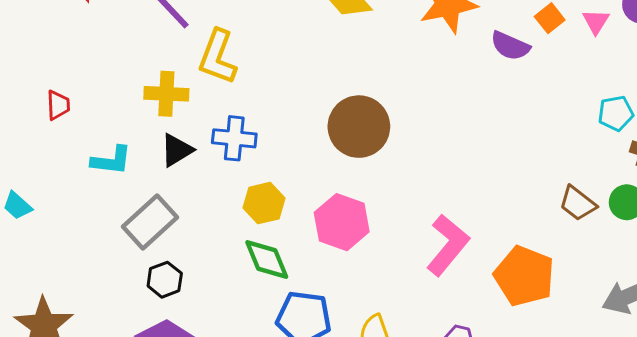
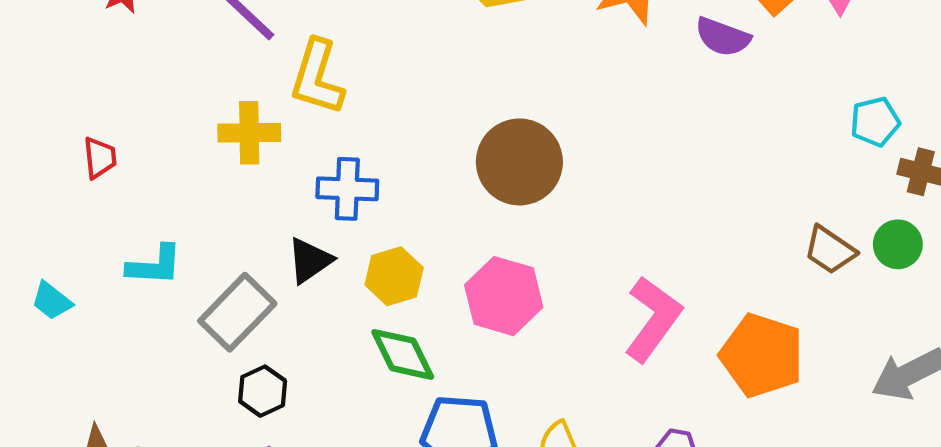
black triangle: (177, 150) -> (310, 260), moved
cyan L-shape: (111, 160) -> (154, 265), moved

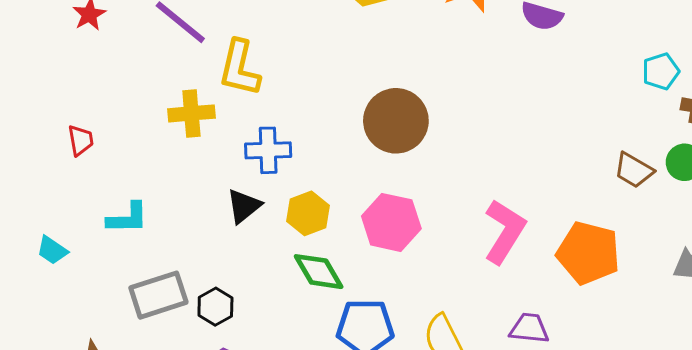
gray rectangle: (237, 312) -> (158, 295), moved, turned 32

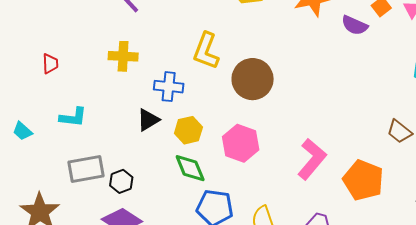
yellow L-shape: (240, 68) -> (206, 51), moved

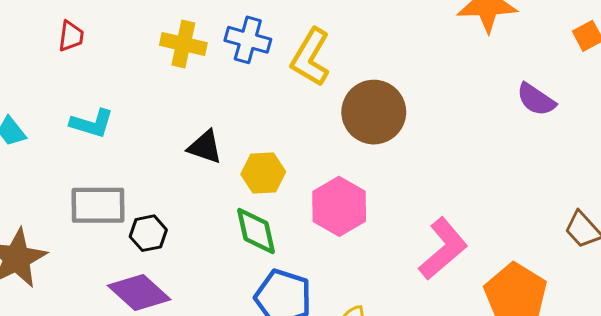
purple semicircle: (355, 25) -> (536, 100), moved
blue cross: (169, 87) -> (248, 40), moved
black triangle: (148, 120) -> (205, 147), turned 40

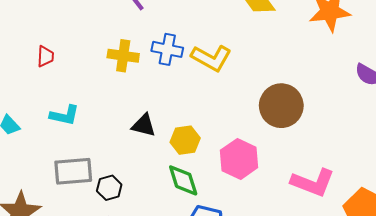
yellow L-shape: (311, 57) -> (211, 58), turned -87
brown circle: (374, 112) -> (281, 106), moved
pink L-shape: (443, 249) -> (313, 182), turned 66

